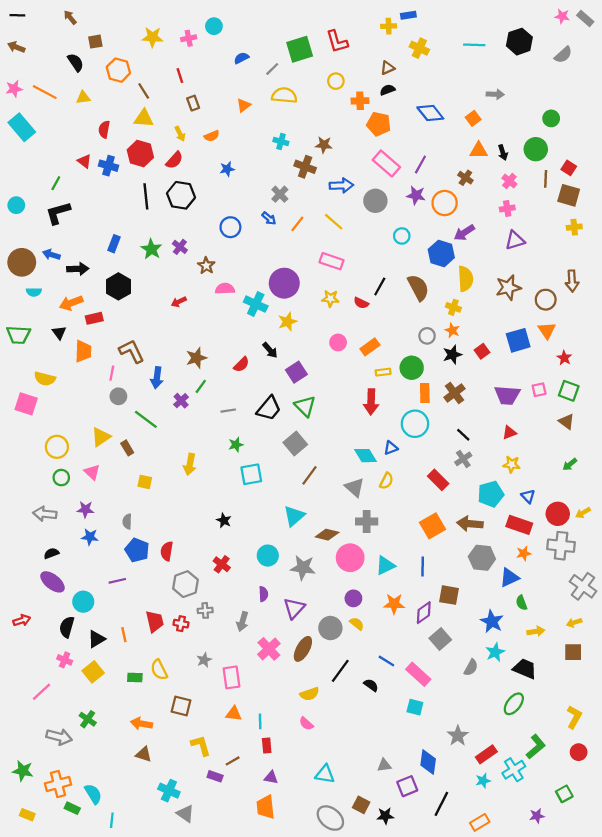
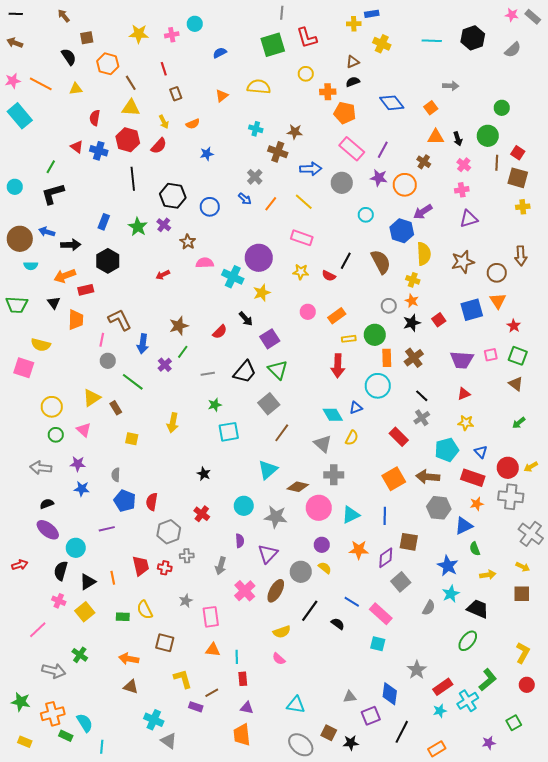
gray line: (272, 69) -> (282, 13), moved, turned -40
black hexagon: (181, 195) -> (173, 196), moved
yellow arrow: (574, 623) -> (523, 567), turned -136

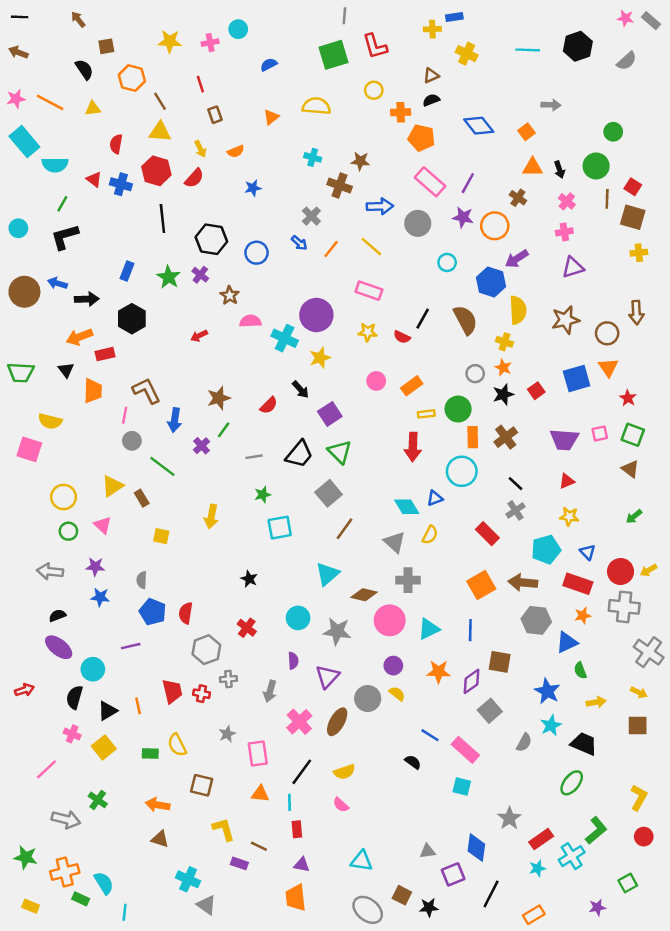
cyan semicircle: (31, 266) -> (55, 165), moved, size x1.5
black line: (310, 611) -> (302, 772), moved
brown line: (212, 693) -> (259, 846), turned 56

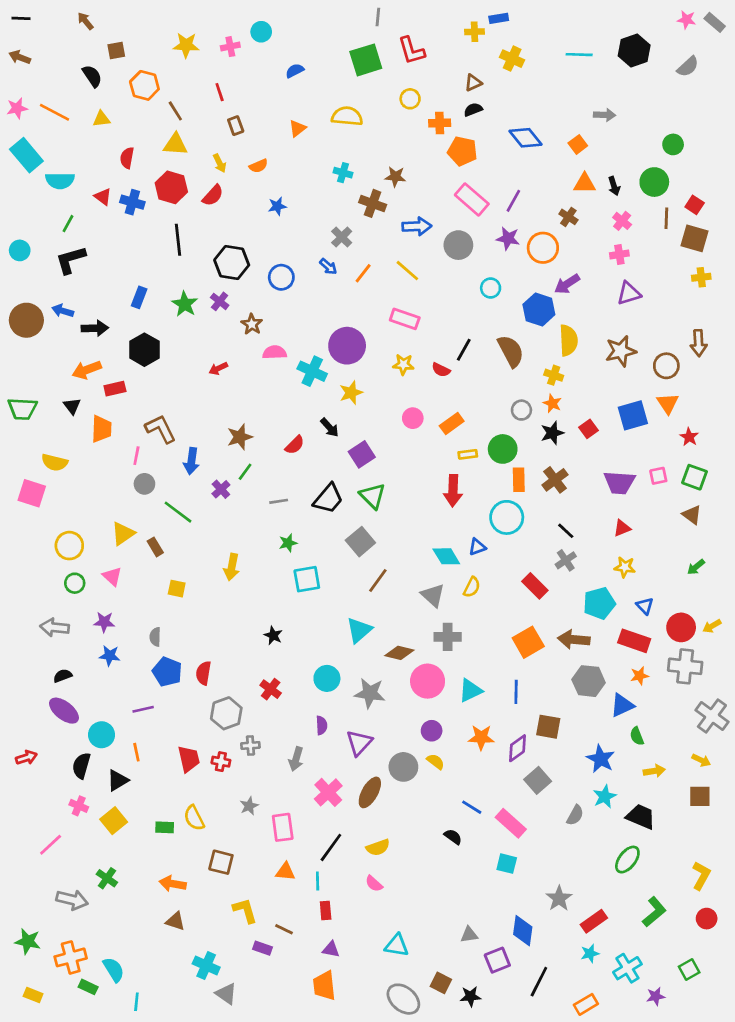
orange line: (138, 706) -> (136, 752), moved
cyan cross: (572, 856) -> (627, 968), moved

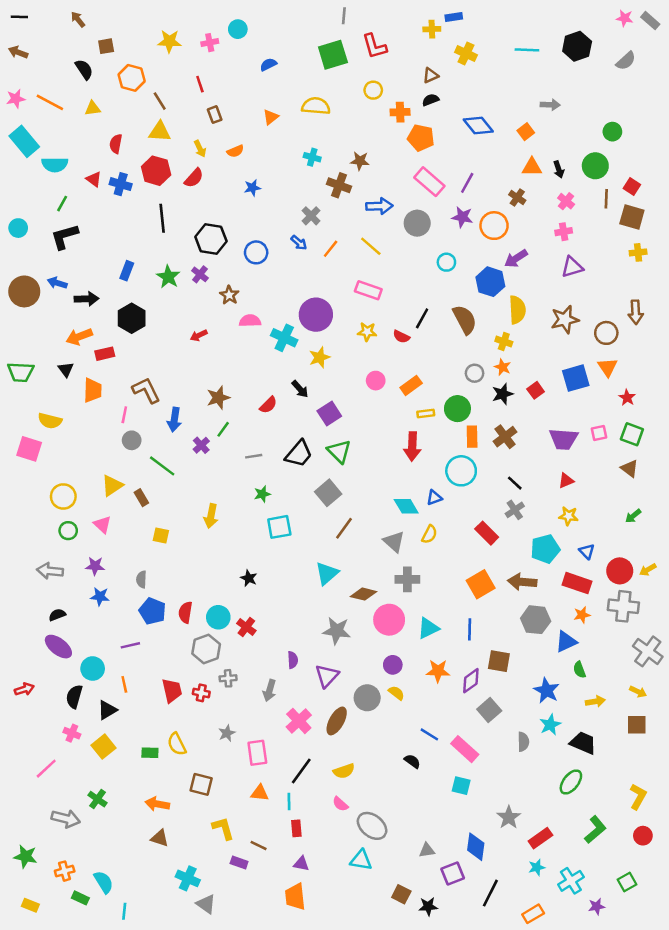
cyan circle: (327, 678) -> (218, 617), moved
gray semicircle: (575, 815) -> (523, 742), turned -30
orange cross: (71, 957) -> (65, 871), size x0.7
gray ellipse: (403, 999) -> (372, 826), moved

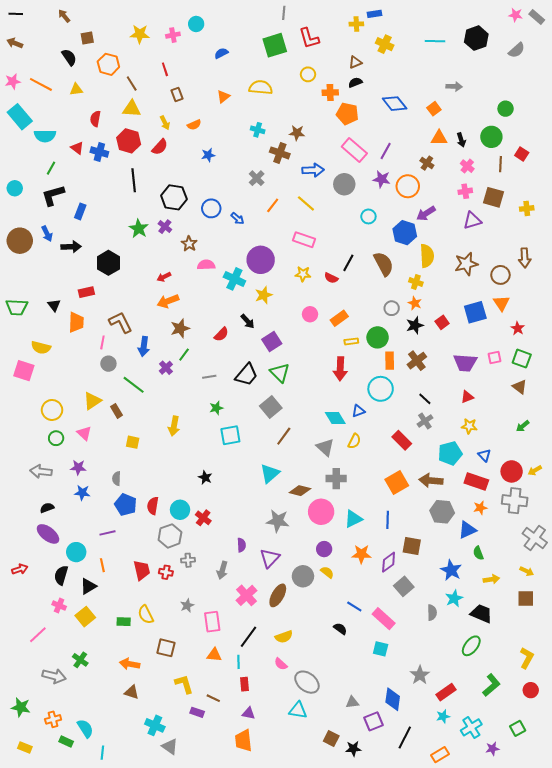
brown square: (632, 217) -> (493, 197), moved
blue arrow: (299, 243) -> (237, 218), moved
blue rectangle: (127, 271) -> (80, 211), moved
blue arrow: (57, 283) -> (47, 234), turned -133
orange arrow: (79, 337) -> (168, 301), moved

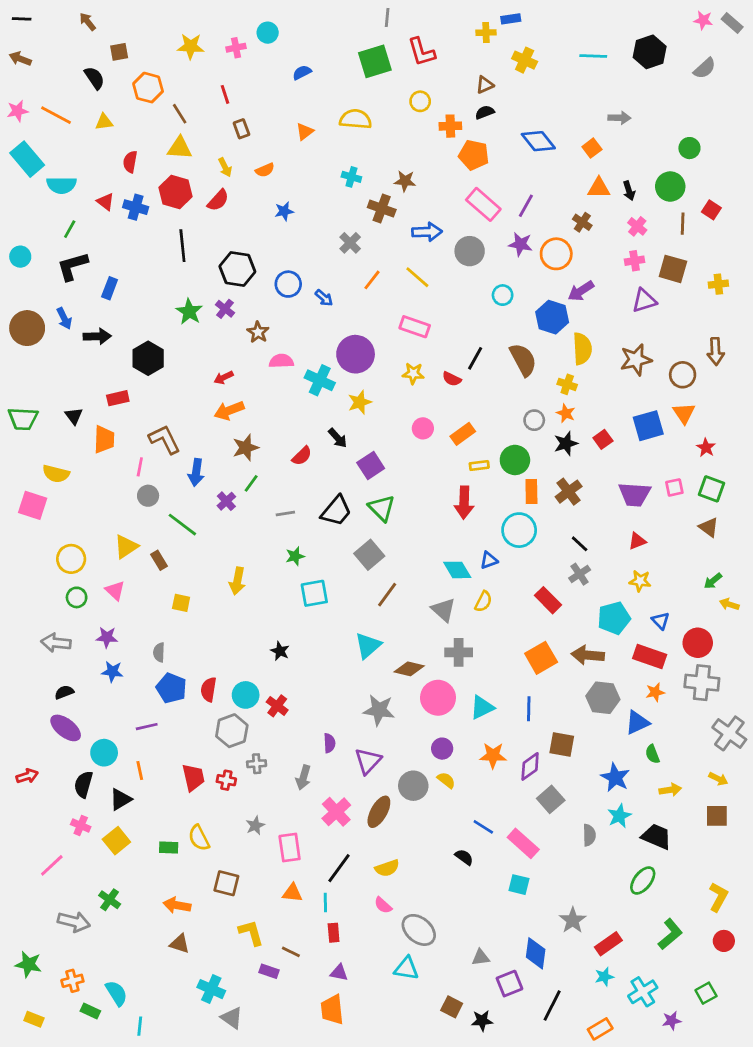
yellow arrow: (535, 470) -> (729, 604), moved, turned 48

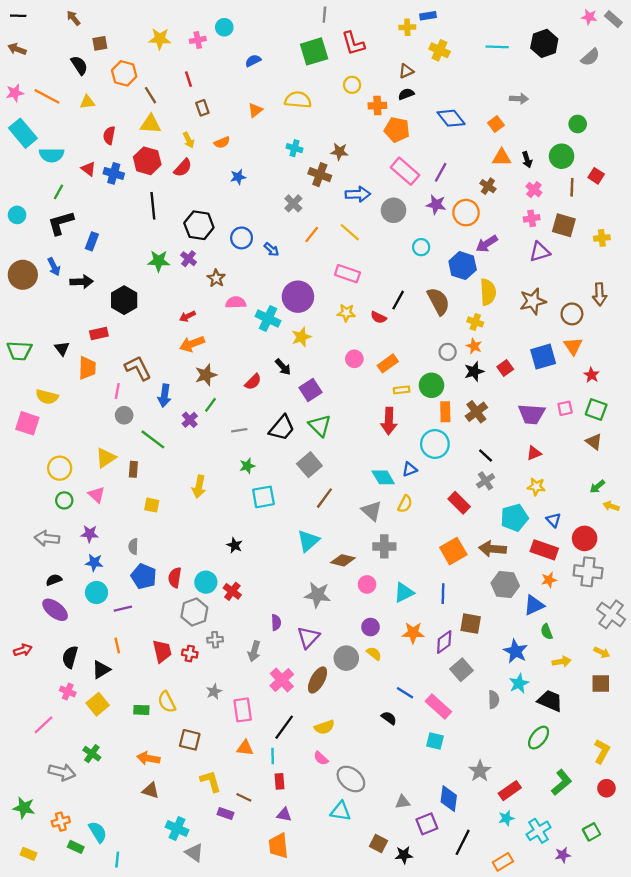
green star: (189, 312) -> (159, 261), turned -30
brown rectangle: (159, 560) -> (133, 469), turned 35
pink circle: (438, 698) -> (367, 584), size x0.6
cyan circle: (104, 753) -> (96, 593), moved

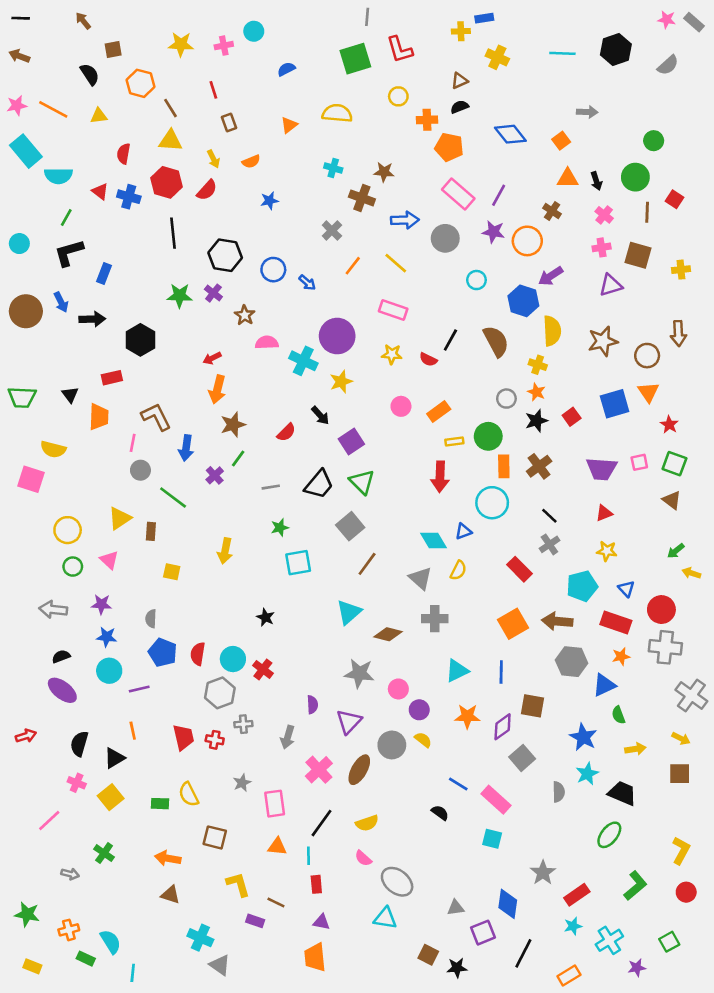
orange arrow: (192, 344) -> (217, 389), turned -55
pink circle: (367, 584) -> (398, 689), moved
gray arrow: (62, 772) -> (70, 874), size x0.6

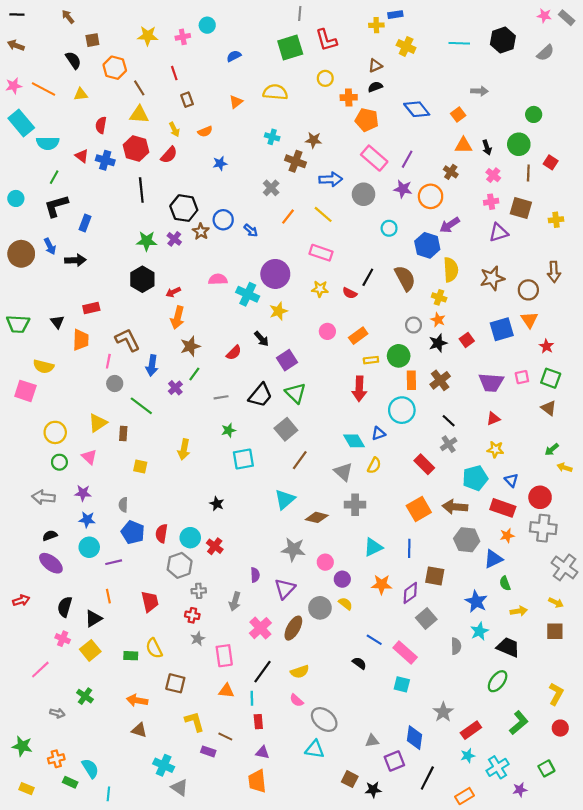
brown star: (245, 315) -> (201, 231), moved
black hexagon: (140, 340) -> (142, 279), moved
red cross: (215, 740) -> (192, 615), moved

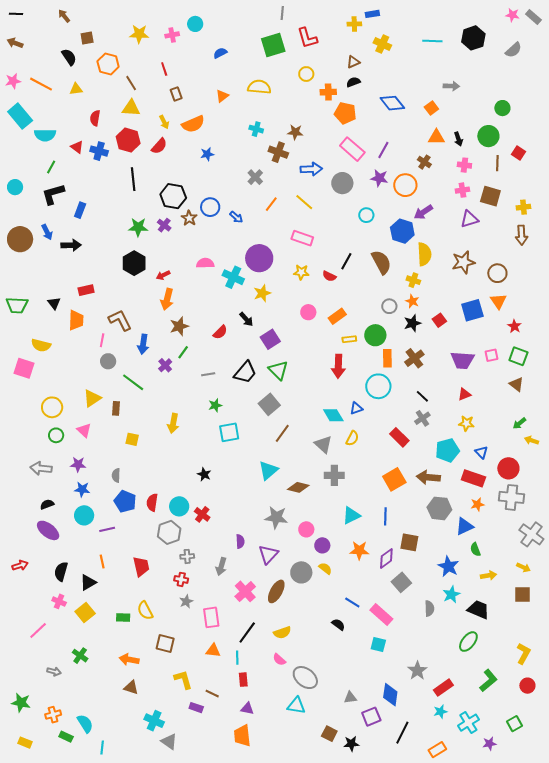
orange semicircle: (205, 131) -> (193, 124), size x1.6
pink cross: (493, 175) -> (464, 165), turned -32
brown arrow: (554, 272) -> (521, 235), moved

